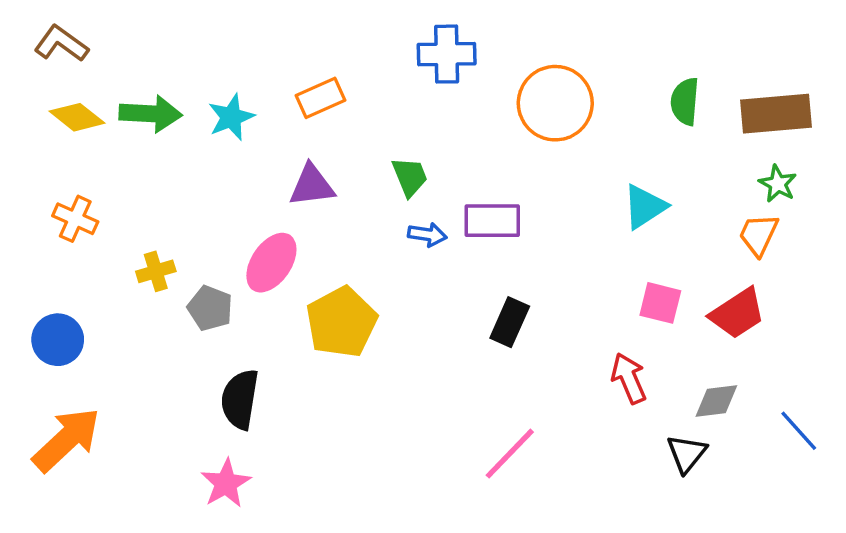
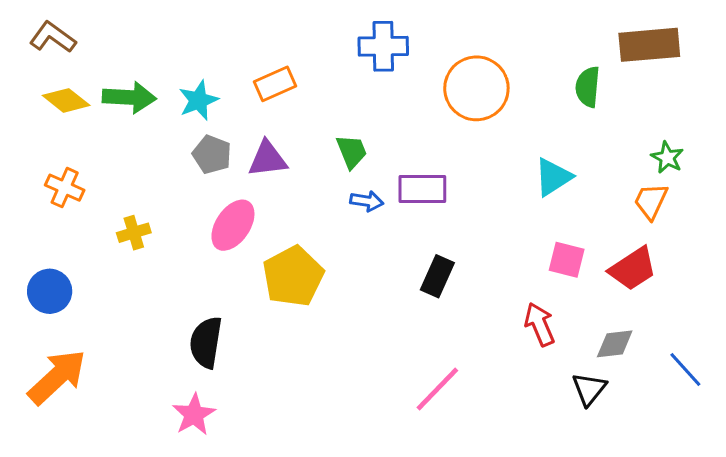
brown rectangle: (776, 114) -> (649, 45), moved
gray pentagon: (210, 308) -> (212, 155), moved

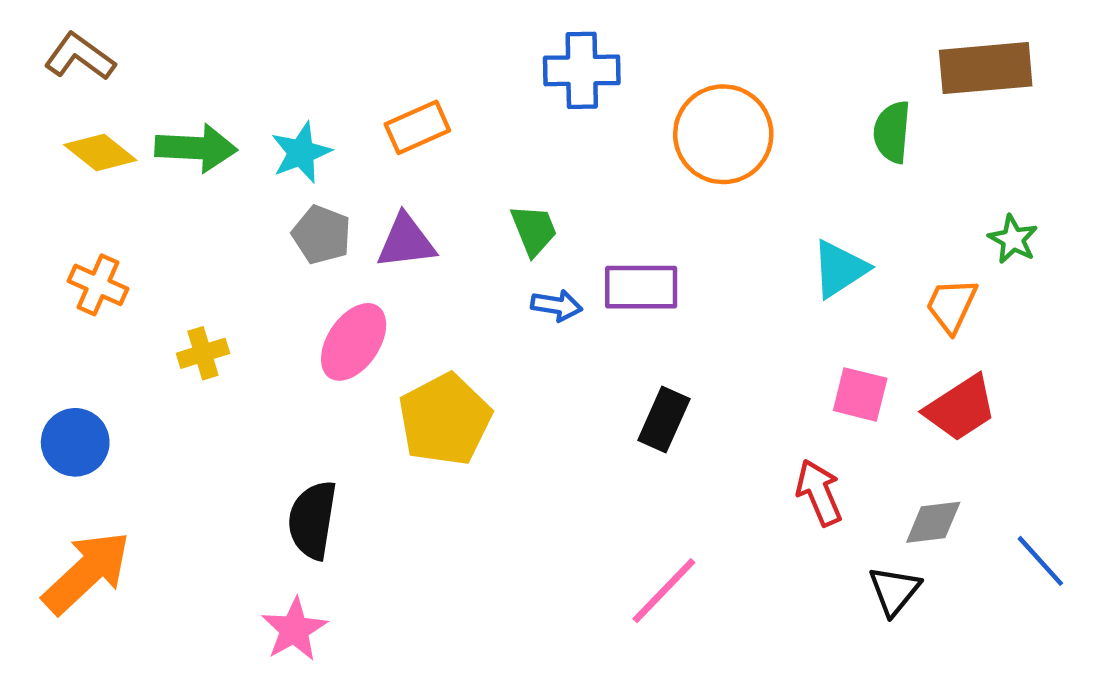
orange trapezoid: (651, 201) -> (951, 305), moved

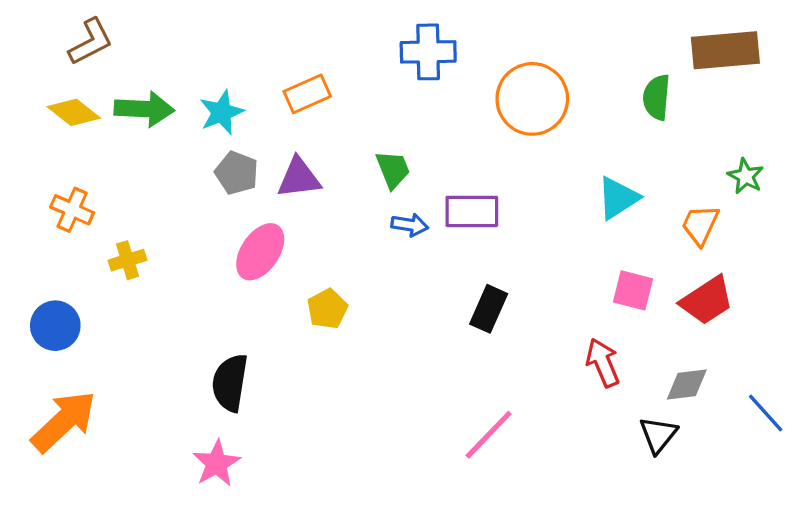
brown L-shape: (80, 57) -> (91, 42), moved, turned 117
yellow cross: (203, 353) -> (128, 260), moved
yellow pentagon: (445, 419) -> (327, 309), size x0.6

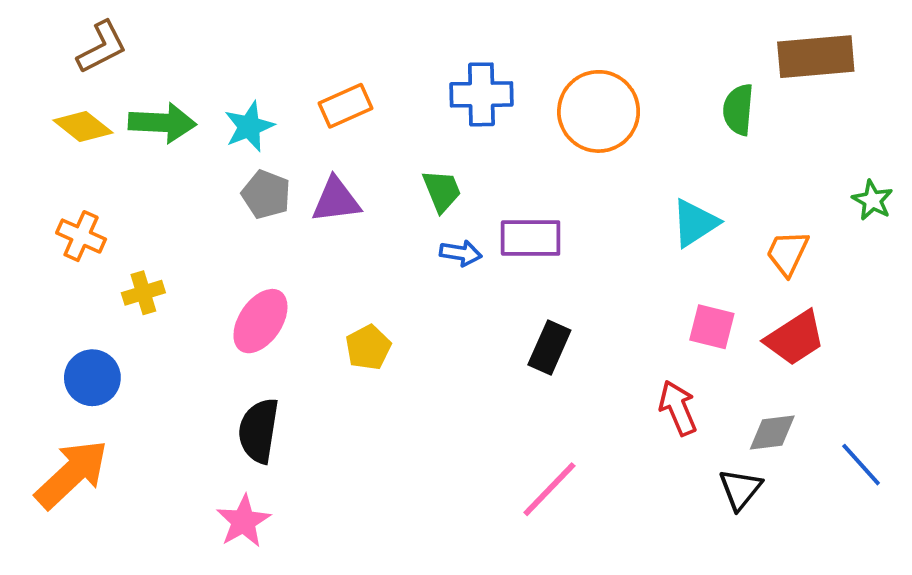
blue cross: (428, 52) -> (481, 94), moved
green star: (746, 176) -> (872, 200), moved
pink ellipse: (260, 252) -> (260, 321), moved
blue circle: (55, 326) -> (92, 378), moved

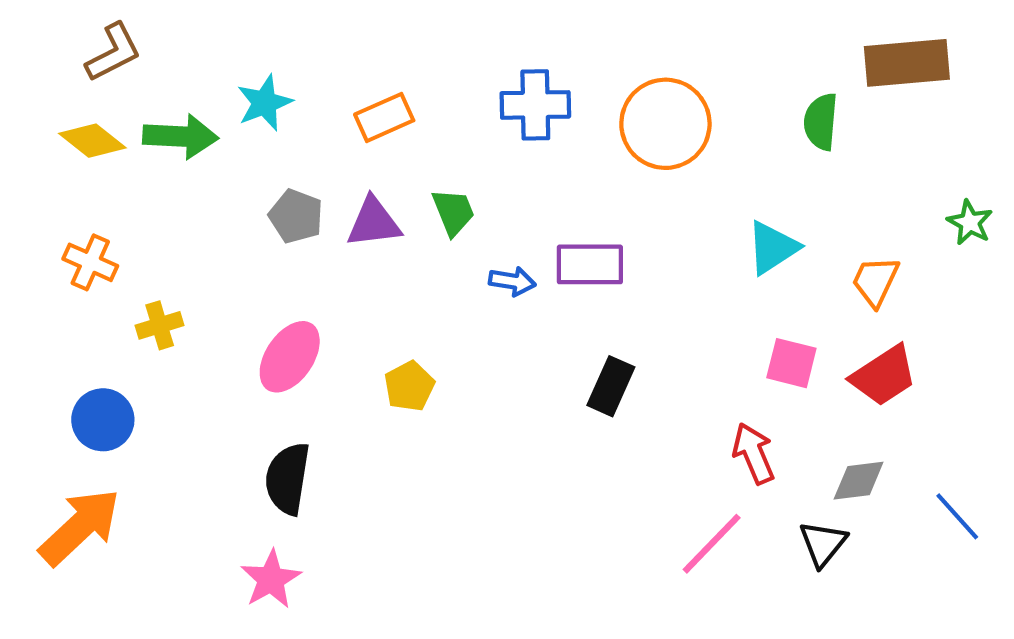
cyan star: (249, 127) -> (265, 103), moved
green trapezoid: (442, 191) -> (453, 212), moved
pink line: (549, 489) -> (712, 544), moved

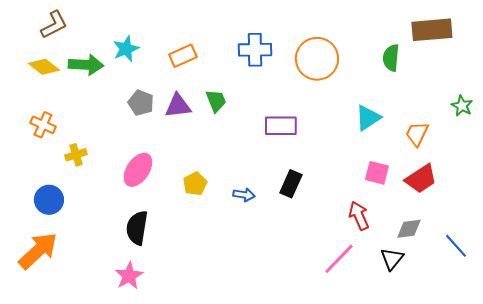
blue arrow: (512, 281) -> (244, 195), moved

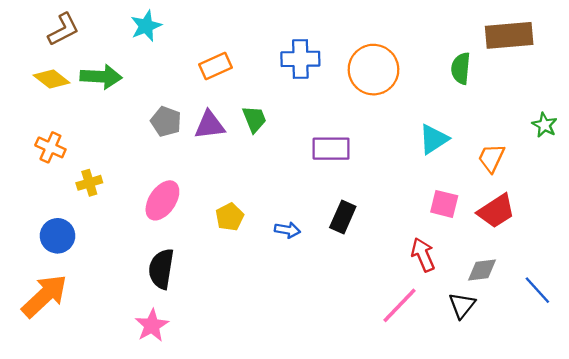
cyan star: (126, 49) -> (146, 26), moved

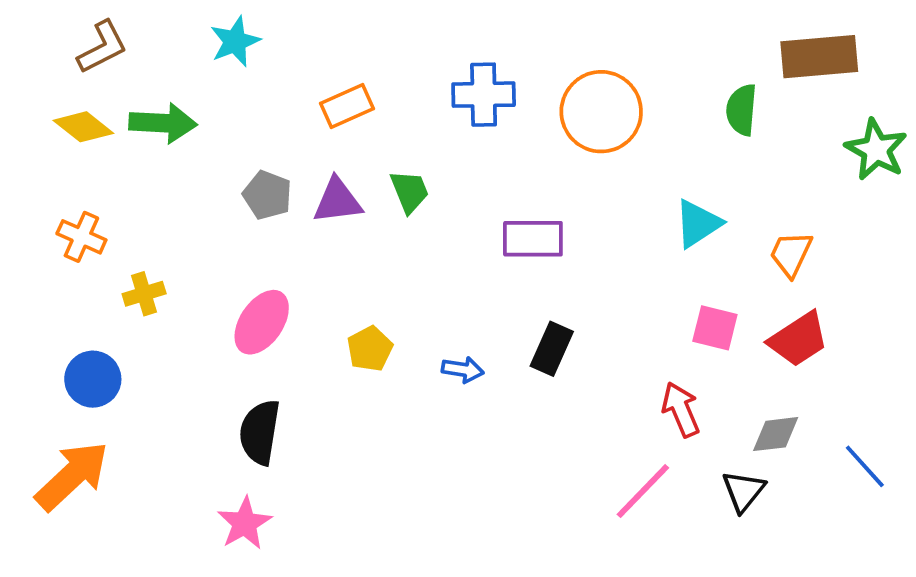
green star: (544, 125) -> (876, 150), moved, size x1.5

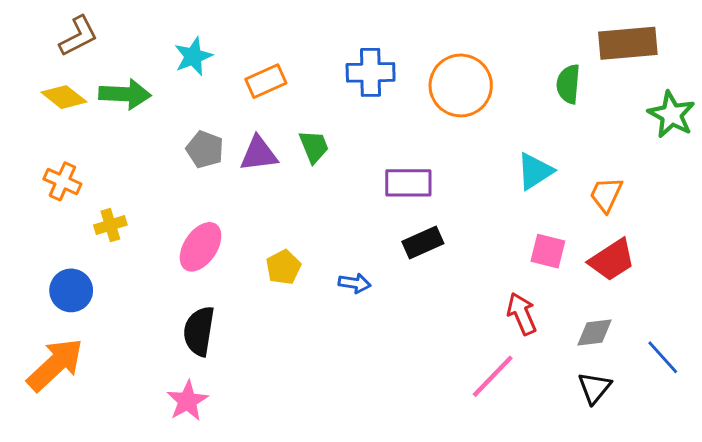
cyan star: (235, 41) -> (193, 56), moved
black rectangle: (552, 349) -> (423, 242), moved, turned 42
black triangle: (743, 491) -> (594, 388), moved

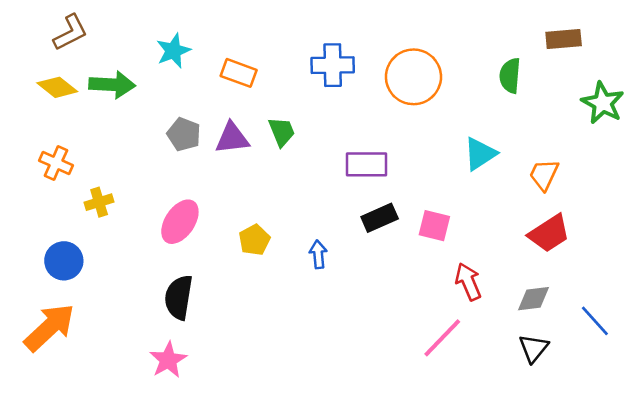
brown rectangle: (628, 43) -> (564, 39), size x0.7
orange rectangle: (266, 81) -> (239, 73), turned 44
pink square: (548, 251) -> (434, 226), moved
blue arrow: (355, 283) -> (318, 254), turned -104

